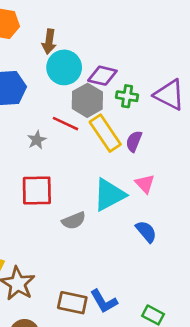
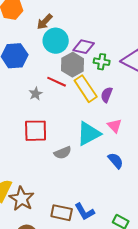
brown arrow: (49, 41) -> (45, 22), turned 36

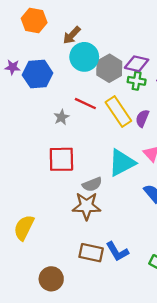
purple diamond: (84, 47) -> (137, 64), moved
gray hexagon: (73, 65) -> (109, 68), moved
brown star: (22, 199) -> (87, 206), moved, turned -30

